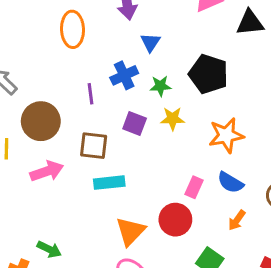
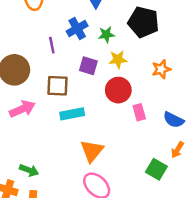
orange star: (226, 135) -> (161, 69), size x0.7
blue semicircle: (230, 182) -> (174, 120), moved
pink rectangle: (194, 187) -> (139, 112), turned -35
red circle: (175, 220) -> (118, 90), moved
orange arrow: (237, 220) -> (177, 150), moved

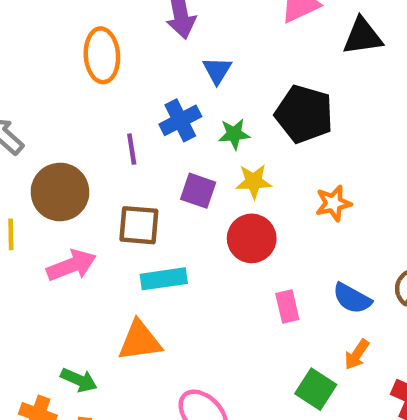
pink rectangle: (139, 112) -> (287, 306), moved
orange triangle: (92, 151) -> (140, 341), moved, turned 40

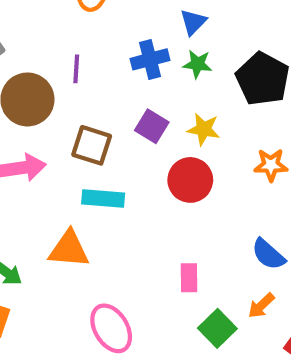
green star: (234, 134) -> (197, 64), moved
purple line: (132, 149) -> (76, 69), moved
pink rectangle: (287, 306) -> (189, 278), moved

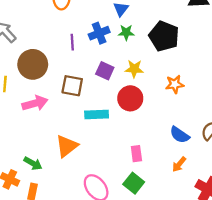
purple line: (76, 69) -> (72, 42), moved
cyan rectangle: (103, 198) -> (97, 115), moved
orange triangle: (69, 249) -> (67, 146), turned -35
green square: (217, 328) -> (134, 183), moved

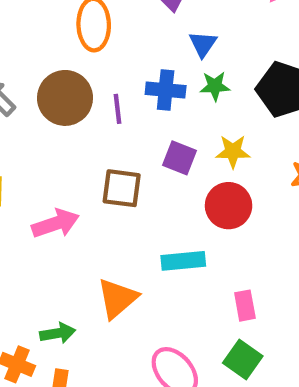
blue cross: (99, 33) -> (166, 90), turned 30
brown circle: (33, 64) -> (65, 98), moved
cyan rectangle: (97, 115) -> (183, 261), moved
green arrow: (33, 163) -> (58, 333), turned -36

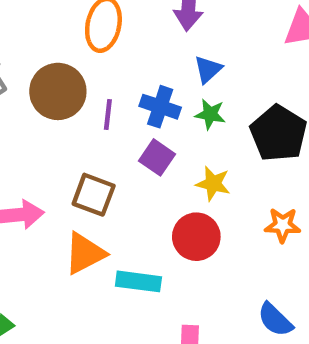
purple square: (180, 158) -> (157, 157), moved
orange triangle: (117, 298) -> (85, 253), moved

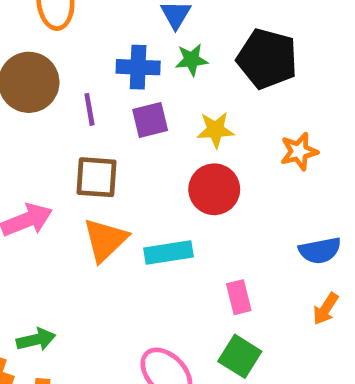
purple line: (108, 114) -> (89, 109), moved
purple square: (157, 157) -> (150, 120), turned -32
blue semicircle: (275, 320) -> (320, 250), turned -39

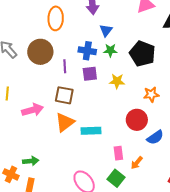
red circle: (214, 189) -> (137, 120), moved
blue semicircle: (320, 250) -> (155, 137), turned -30
orange arrow: (326, 309) -> (137, 163), moved

